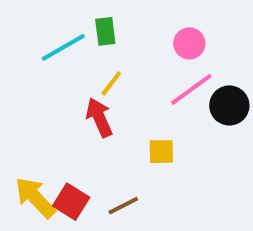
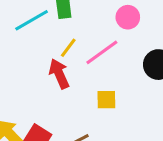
pink line: (191, 89) -> (102, 52), moved

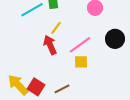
pink line: (102, 52) -> (80, 45), moved

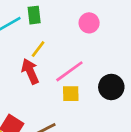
black circle: (115, 39) -> (111, 87), moved

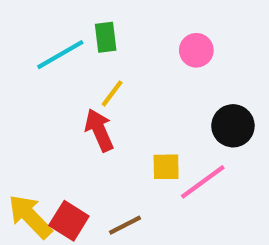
pink line: (69, 71) -> (203, 182), moved
black circle: (111, 87) -> (233, 126), moved

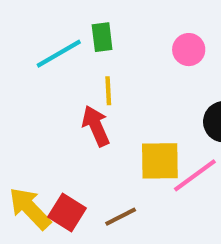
yellow line: (112, 93) -> (108, 91), turned -40
yellow square: (166, 167) -> (160, 161), size x1.5

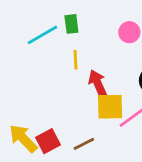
red arrow: (96, 126) -> (98, 83), moved
red square: (67, 213) -> (48, 141), turned 30

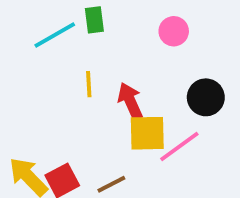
yellow line: (76, 60) -> (89, 84), moved

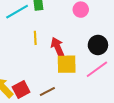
pink line: (179, 146) -> (97, 69), moved

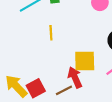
red arrow: (57, 47) -> (75, 77), moved

